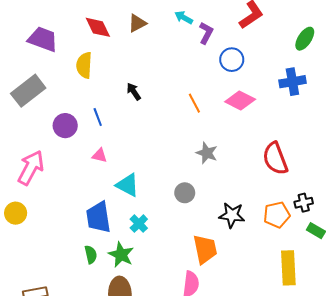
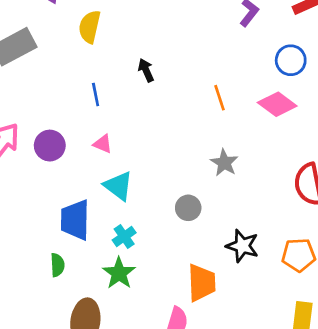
blue circle: (232, 60) -> (291, 60), moved
purple circle: (65, 126) -> (50, 146), moved
pink triangle: (100, 156) -> (103, 144), moved
green star: (121, 255) -> (119, 273), moved

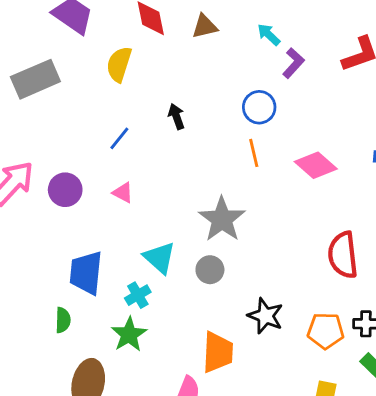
blue circle: (291, 60) -> (259, 107), moved
blue line: (96, 95) -> (119, 138), turned 45
gray star: (224, 163) -> (222, 219), moved, size x1.5
cyan triangle: (118, 186) -> (159, 258), moved

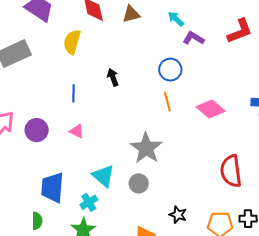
purple L-shape: (293, 63) -> (194, 38), turned -100
blue line: (119, 138) -> (74, 93), turned -36
black star: (265, 316) -> (178, 215), size x0.7

